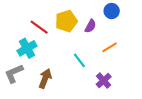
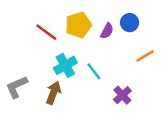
blue circle: (112, 11) -> (130, 23), moved
orange line: (110, 47) -> (145, 56), moved
cyan cross: (27, 48) -> (65, 65), moved

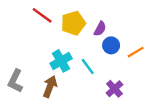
blue circle: (130, 23) -> (111, 45), moved
red line: (46, 32) -> (42, 15), moved
gray L-shape: (17, 87) -> (15, 81), turned -40

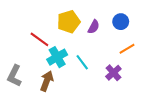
red line: (42, 15) -> (39, 39), moved
blue circle: (111, 45) -> (121, 22), moved
purple cross: (114, 89) -> (113, 73), moved

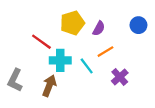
blue circle: (121, 22) -> (138, 25), moved
orange line: (127, 49) -> (105, 52), moved
cyan cross: (57, 57) -> (60, 60), turned 30

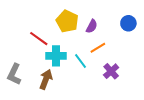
yellow pentagon: (72, 23) -> (67, 21), turned -30

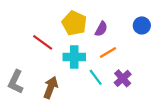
cyan cross: (56, 56) -> (74, 57), moved
cyan line: (80, 61) -> (96, 77), moved

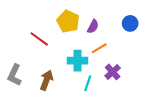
cyan cross: (74, 57) -> (77, 61), moved
cyan line: (96, 77) -> (88, 83), moved, turned 56

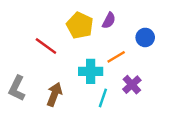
blue circle: (130, 23) -> (145, 37), moved
purple semicircle: (93, 27) -> (109, 21), moved

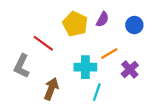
blue circle: (145, 37) -> (134, 25), moved
purple cross: (132, 85) -> (130, 69), moved
gray L-shape: (17, 88) -> (22, 66), moved

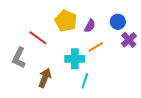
purple semicircle: (102, 19) -> (90, 26), moved
purple cross: (130, 69) -> (129, 40), moved

